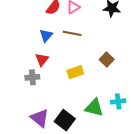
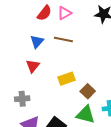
brown square: (107, 60) -> (88, 91), moved
gray cross: (32, 77) -> (22, 99), moved

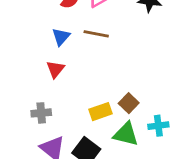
yellow rectangle: (67, 79) -> (100, 112), moved

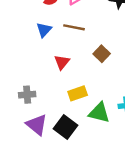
red triangle: (55, 69) -> (62, 62), moved
brown square: (129, 103) -> (102, 54), moved

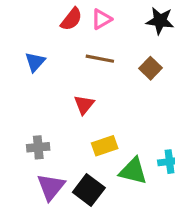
blue triangle: (44, 30) -> (35, 62), moved
brown square: (102, 54) -> (151, 68), moved
purple triangle: (37, 125) -> (51, 187), turned 30

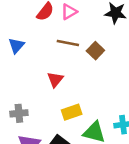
brown square: (151, 68) -> (95, 51), moved

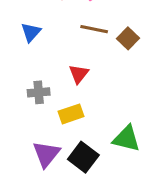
yellow rectangle: (72, 112) -> (71, 114), moved
gray cross: (19, 113) -> (39, 92), moved

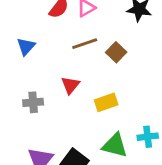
brown line: (94, 29) -> (85, 44), turned -30
yellow rectangle: (71, 114) -> (106, 102), moved

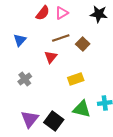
red triangle: (70, 85) -> (51, 57), moved
gray cross: (33, 102) -> (25, 79), turned -32

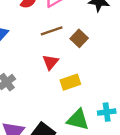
red triangle: (51, 57) -> (50, 62), moved

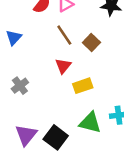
brown line: (52, 31) -> (64, 35), turned 75

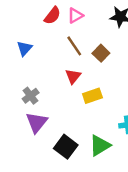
green triangle: (90, 123) -> (100, 145), moved, turned -45
purple triangle: (26, 135) -> (37, 122), moved

